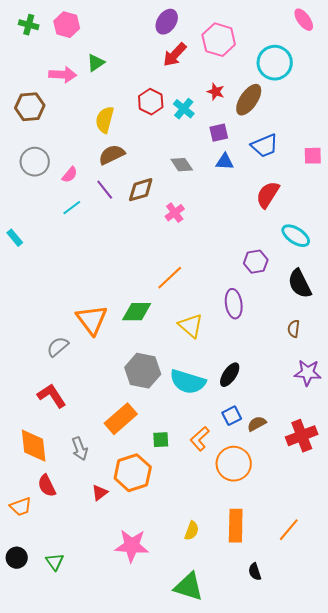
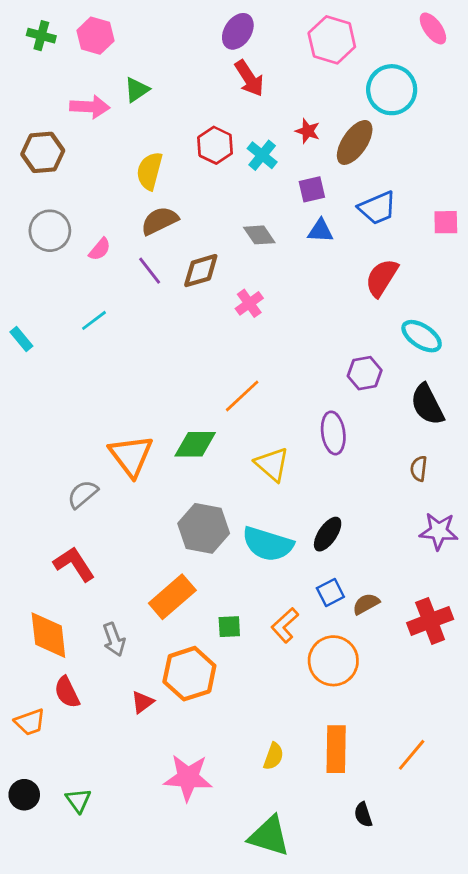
pink hexagon: (219, 40) -> (332, 40), moved
red arrow: (175, 55) -> (249, 78), turned -76
cyan line: (72, 208) -> (94, 320), moved

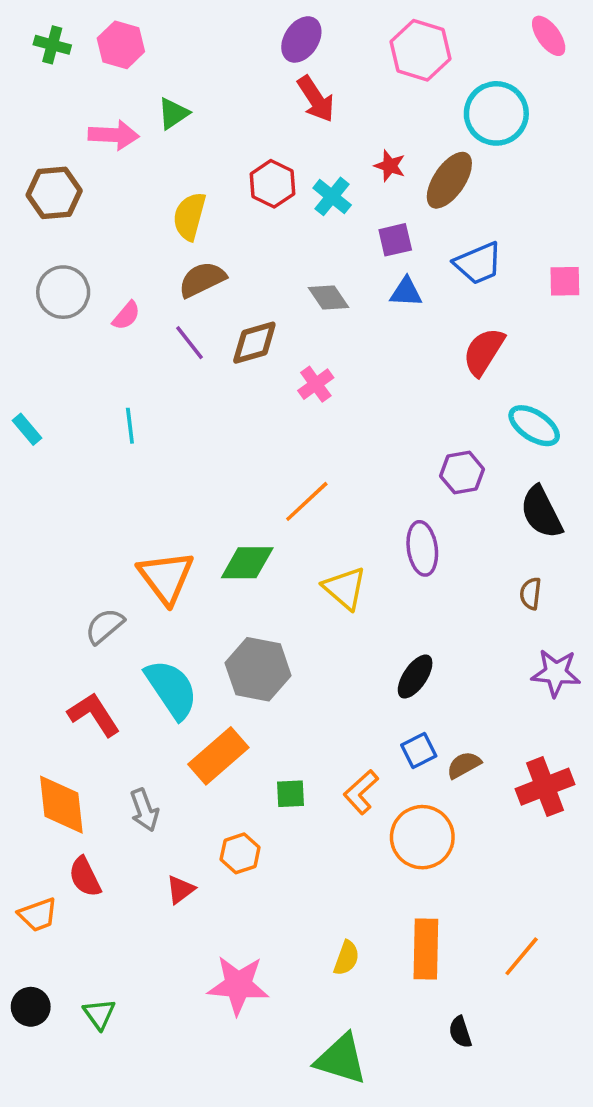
cyan line: (94, 320) -> (130, 426), moved, turned -60
cyan semicircle: (268, 544) -> (171, 689), moved, turned -141
orange hexagon: (189, 674) -> (240, 853), size x0.6

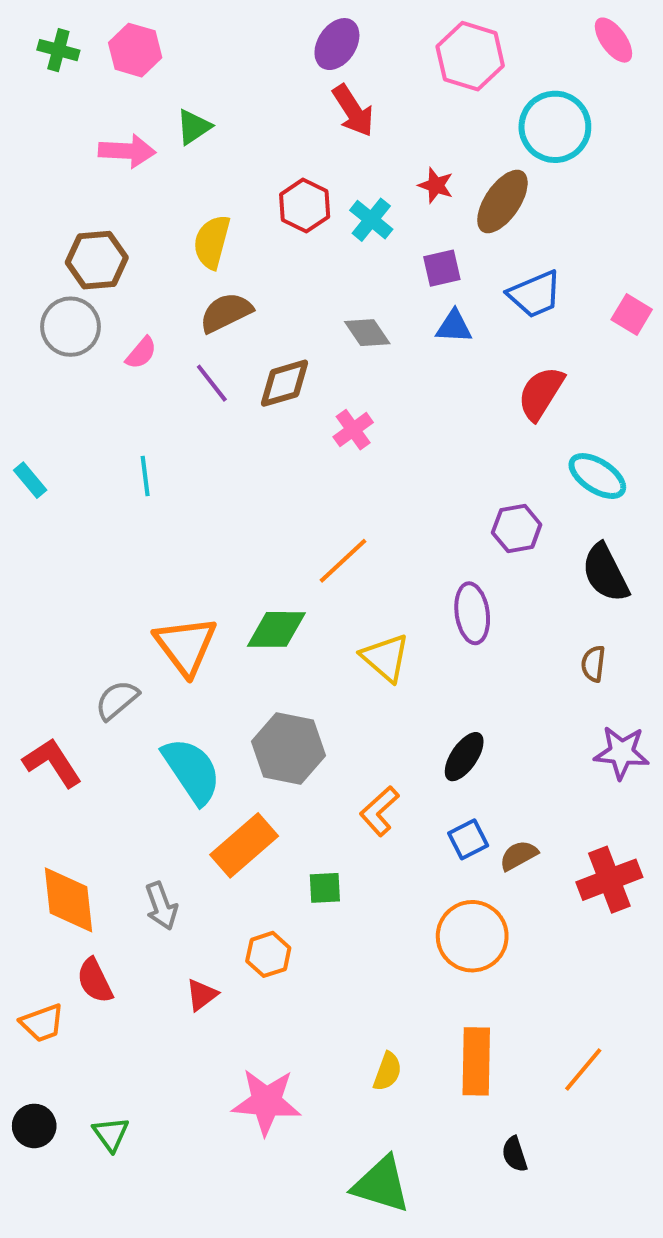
brown hexagon: (54, 193) -> (97, 260), moved
pink square: (565, 281) -> (632, 315), turned 32
red L-shape: (94, 714) -> (52, 763), moved
orange L-shape: (361, 792) -> (379, 811), moved

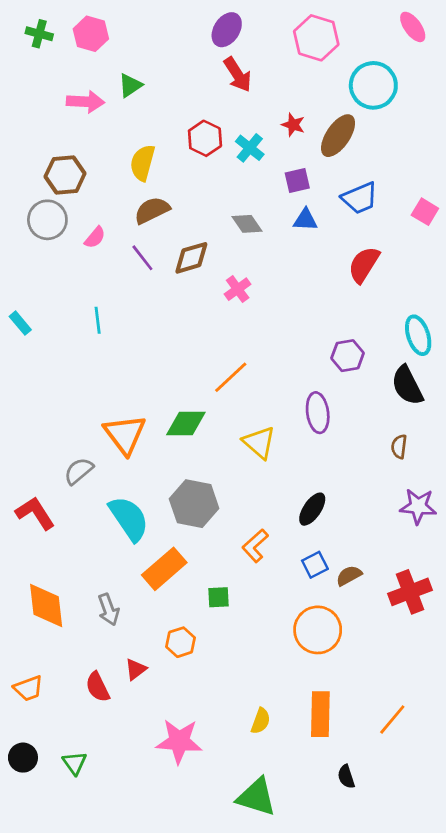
cyan ellipse: (597, 476) -> (418, 335), moved, turned 39
red semicircle: (95, 981) -> (98, 687), moved

